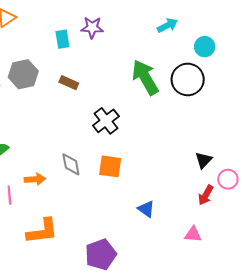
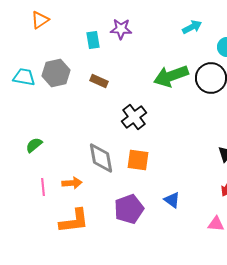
green arrow: (145, 77) -> (171, 76), turned -80
gray diamond: (71, 164) -> (101, 158), size x1.4
orange arrow: (35, 179) -> (72, 183), moved
purple pentagon: (101, 255) -> (129, 209), moved

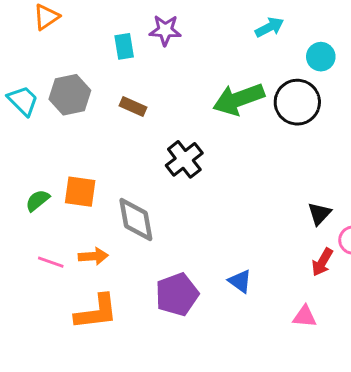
cyan trapezoid: (24, 77) -> (23, 101), turned 35
orange square: (138, 160) -> (80, 192), moved
pink line: (43, 187) -> (51, 262), turned -66

